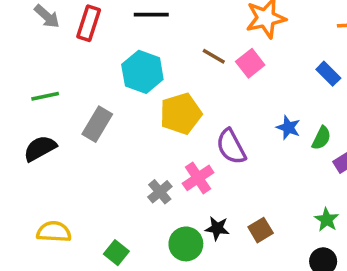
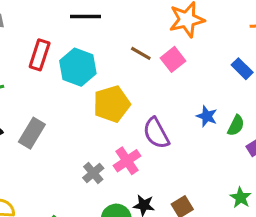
red rectangle: (89, 23) -> (40, 55), moved
gray rectangle: (97, 124) -> (32, 133), moved

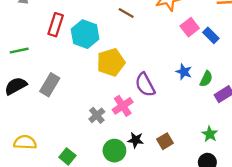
brown line: (141, 53) -> (126, 13), moved
pink square: (173, 59) -> (190, 27), moved

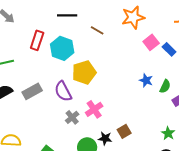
gray rectangle: (50, 85) -> (32, 91), turned 30
purple semicircle: (145, 85) -> (63, 91), moved
brown square: (165, 141) -> (124, 131), moved

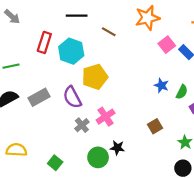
brown square: (124, 131) -> (155, 126), moved

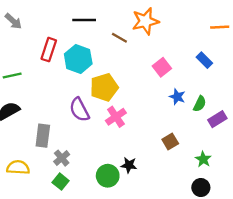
orange star: (147, 18) -> (145, 21), moved
pink square: (167, 45) -> (162, 67), moved
gray rectangle: (39, 97) -> (43, 136), moved, turned -54
pink cross: (106, 117) -> (116, 117), moved
gray cross: (82, 125) -> (62, 158), moved

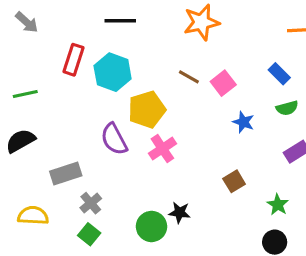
brown line: (119, 38) -> (189, 77), moved
green semicircle: (200, 104) -> (287, 108), moved, turned 49
gray rectangle: (43, 136) -> (66, 173), turned 65

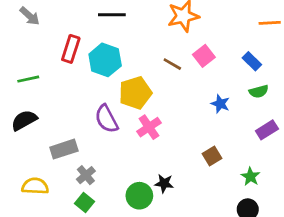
pink square: (223, 83) -> (204, 56), moved

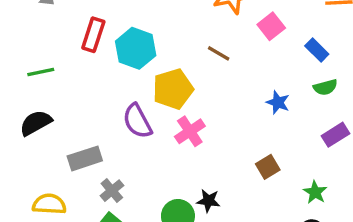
pink square: (204, 56) -> (271, 26), moved

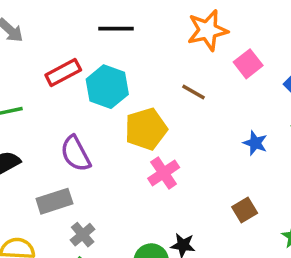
red rectangle: (93, 35) -> (63, 73), turned 44
purple semicircle: (137, 121) -> (76, 154), moved

